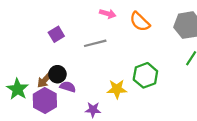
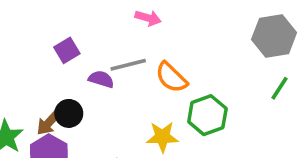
orange semicircle: (140, 22) -> (171, 77), moved
purple semicircle: (68, 87) -> (101, 79), moved

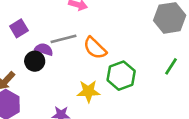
green line: (279, 88) -> (171, 66), moved
black circle: (69, 113) -> (35, 61), moved

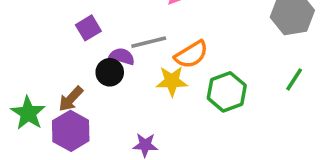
orange semicircle: (95, 48) -> (191, 55), turned -75
yellow star: (88, 91) -> (172, 81), moved

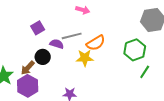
black circle: (110, 72) -> (43, 57), moved
green line: (294, 79) -> (145, 72), moved
green hexagon: (227, 92) -> (135, 50), moved

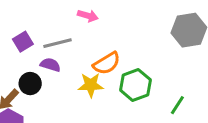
gray line: (72, 36) -> (58, 43), moved
green hexagon: (135, 50) -> (135, 85), moved

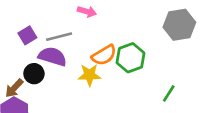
purple semicircle: (50, 65) -> (52, 56), size x1.5
green hexagon: (135, 85) -> (130, 58), moved

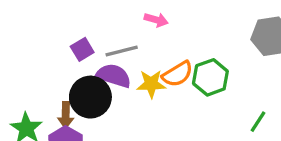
black circle: (34, 74) -> (90, 97), size x1.6
yellow star: (89, 75) -> (151, 84), moved
brown arrow: (14, 88) -> (66, 115), turned -42

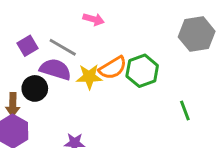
gray line: (122, 51) -> (63, 47), turned 44
black circle: (90, 97) -> (35, 88), size x0.7
green line: (258, 122) -> (185, 111), turned -54

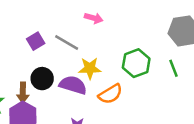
orange semicircle: (113, 68) -> (110, 94), moved
purple semicircle: (55, 69) -> (73, 85), moved
green line: (185, 111) -> (174, 68), moved

